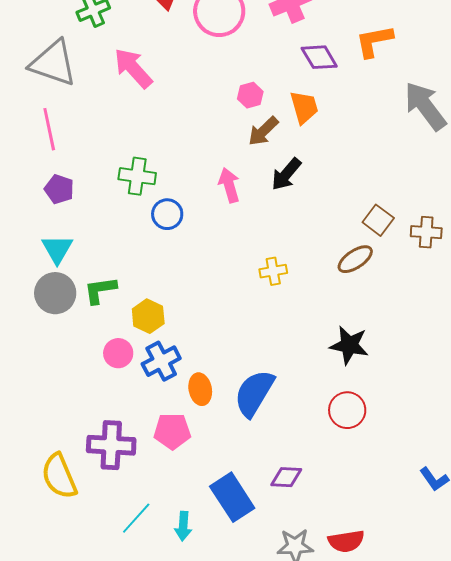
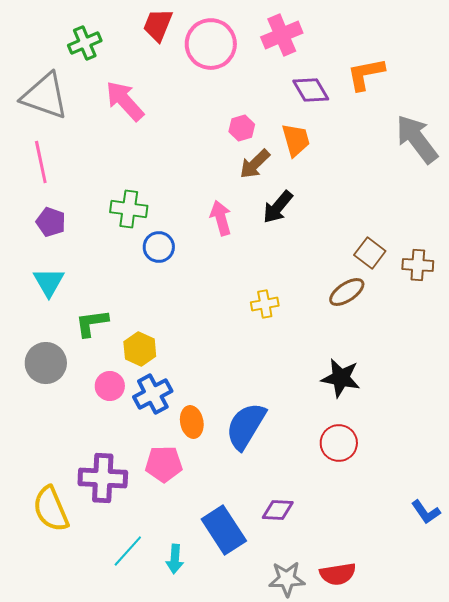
gray circle: (55, 293) -> (46, 363), moved

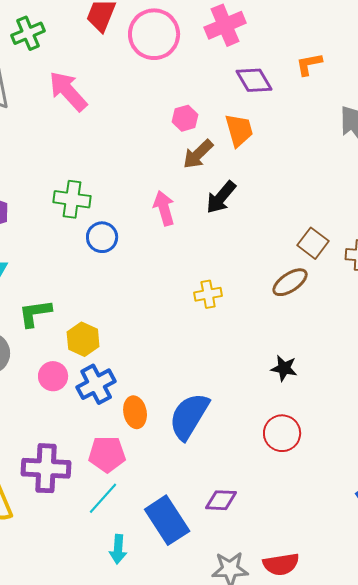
orange L-shape: (366, 74) -> (309, 64), size x0.7
black star: (341, 378) -> (284, 368), size x0.7
cyan line: (128, 551) -> (103, 498), moved

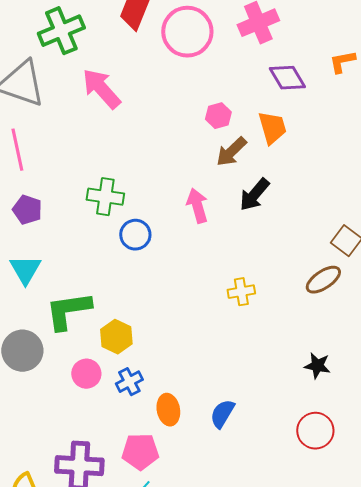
green cross: (28, 33) -> (61, 31), size x1.4
green L-shape: (35, 313) -> (68, 311), size x1.4
blue cross: (96, 384) -> (129, 382), size x0.7
blue semicircle: (189, 416) -> (222, 414), size x0.6

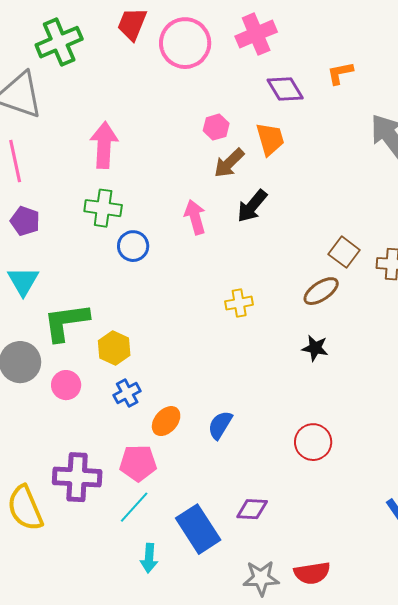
pink arrow: (101, 89) -> (104, 145), moved, turned 45
black star: (317, 366) -> (315, 348), moved
pink circle: (86, 374) -> (66, 385), moved
orange ellipse: (168, 410) -> (166, 421), turned 52

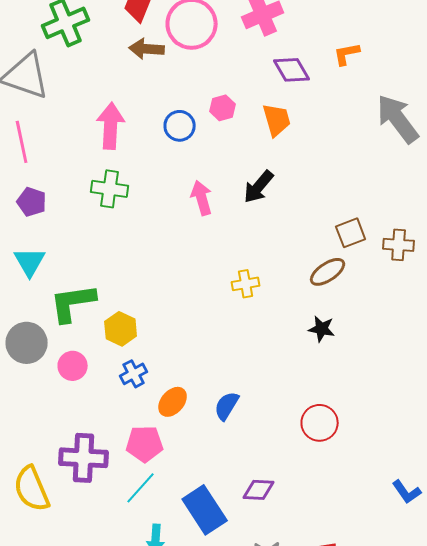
brown arrow: (229, 163) -> (147, 49), moved, turned 48
blue circle: (133, 246) -> (180, 126), moved
brown square: (344, 252) -> (351, 233), turned 32

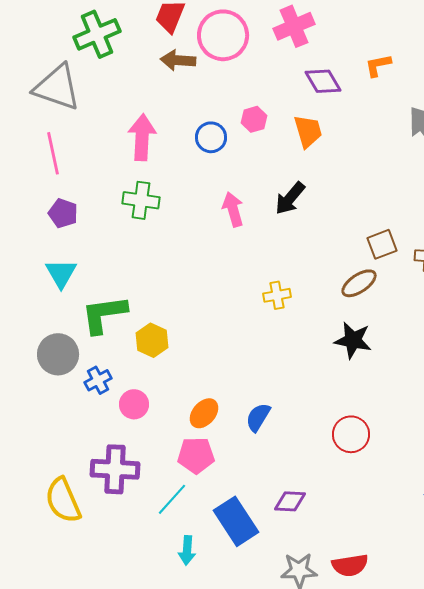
black star: (322, 329) -> (353, 340), size x1.4
pink circle: (73, 366) -> (134, 404), moved
blue cross: (134, 374) -> (98, 380), moved
pink pentagon: (145, 444) -> (196, 455), moved

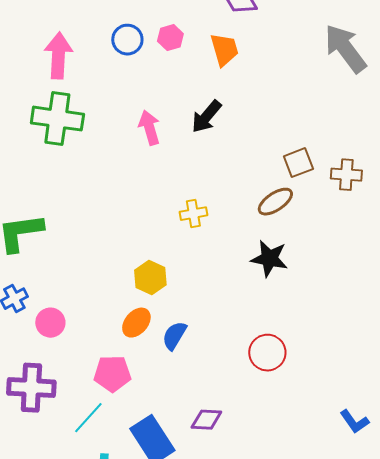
blue circle: (211, 137) -> (127, 40), moved
green cross: (141, 200) -> (57, 119), size x1.4
yellow hexagon: (152, 340) -> (150, 278), moved
orange ellipse: (204, 413) -> (136, 323), moved

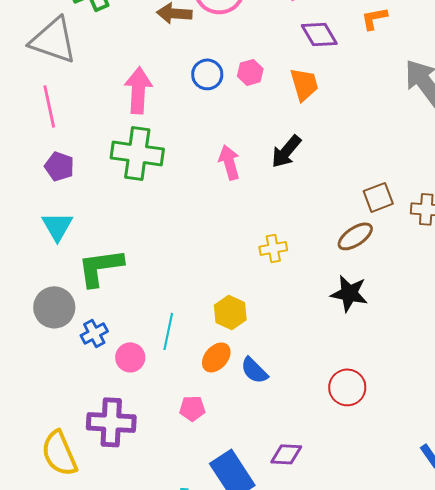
blue semicircle: (174, 336) -> (254, 370), turned -76
pink pentagon: (112, 374) -> (192, 408), size x0.7
cyan line: (88, 418) -> (168, 331), moved, turned -30

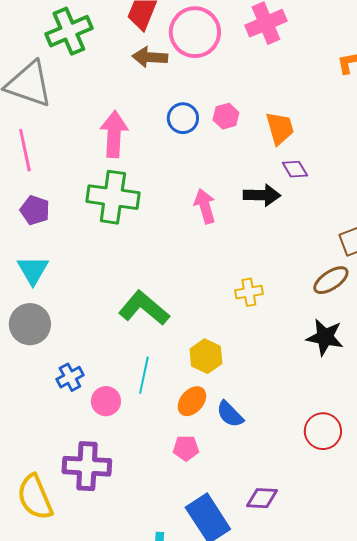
purple diamond: (319, 34) -> (295, 169), moved, size x0.7
black arrow: (286, 151) -> (262, 195), turned -129
green L-shape: (100, 267) -> (144, 308), moved, turned 48
gray circle: (54, 307) -> (30, 324), moved
pink pentagon: (192, 408) -> (186, 448), moved

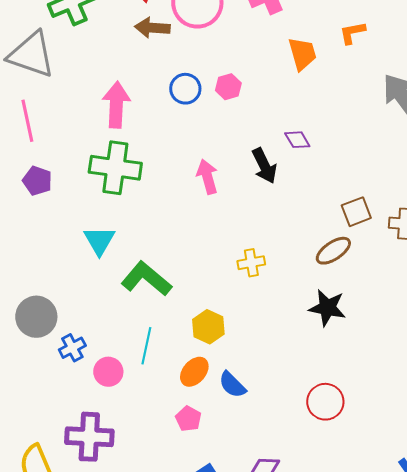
orange trapezoid: (280, 128) -> (302, 54), moved
black arrow: (262, 195) -> (264, 166), turned 63
cyan triangle: (33, 270) -> (99, 241), moved
gray circle: (30, 324) -> (36, 317), moved
pink pentagon: (186, 448) -> (188, 419), turned 30

